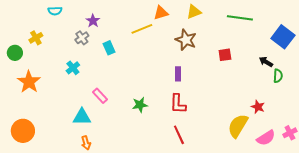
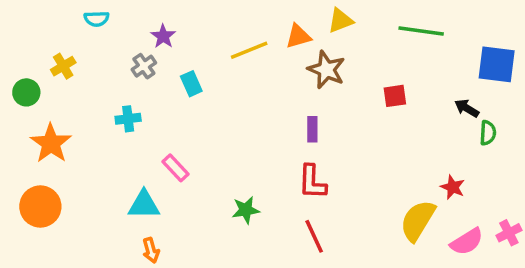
orange triangle: (161, 13) -> (298, 36), moved
blue square: (283, 37) -> (497, 64), turned -30
cyan cross: (73, 68) -> (128, 119), turned 32
green star: (140, 105) -> (246, 210), moved
orange circle: (23, 131) -> (40, 207), moved

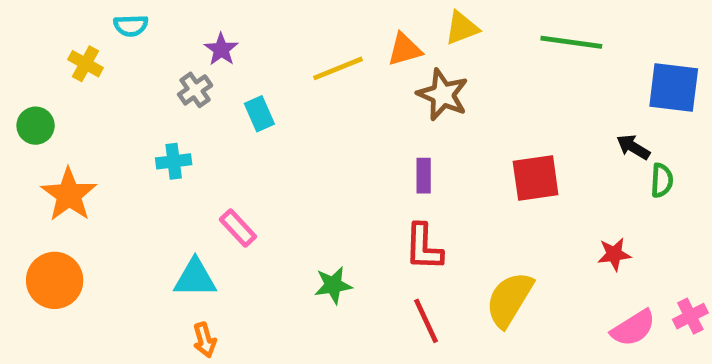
yellow cross: (63, 66) -> (86, 64), moved, turned -30
red square: (395, 96) -> (536, 178), moved, size x1.5
red star: (453, 187) -> (614, 254), turned -30
yellow semicircle: (418, 221) -> (509, 299), moved

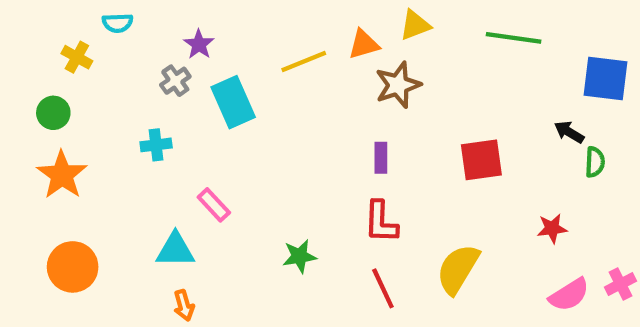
brown star: (443, 95) -> (398, 85), turned 30
cyan rectangle: (259, 114) -> (233, 102), size x1.6
green circle: (36, 126) -> (53, 113), moved
orange circle: (55, 280) -> (73, 267), moved

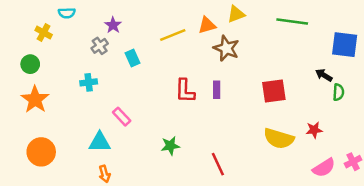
brown star: (398, 85) -> (226, 48), turned -30
cyan rectangle: (233, 102) -> (133, 58), size x0.6
red L-shape: (381, 222) -> (185, 91), moved
yellow semicircle: (458, 269) -> (279, 138), moved, turned -104

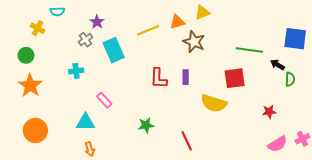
green line: (292, 21) -> (249, 50), moved
cyan rectangle: (133, 58) -> (114, 50), size x1.6
yellow semicircle: (279, 138) -> (214, 103), moved

